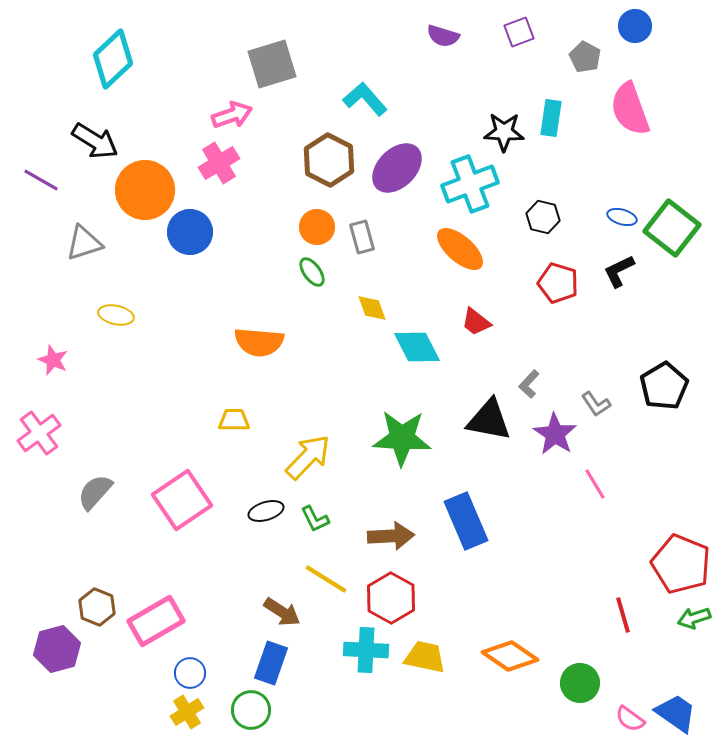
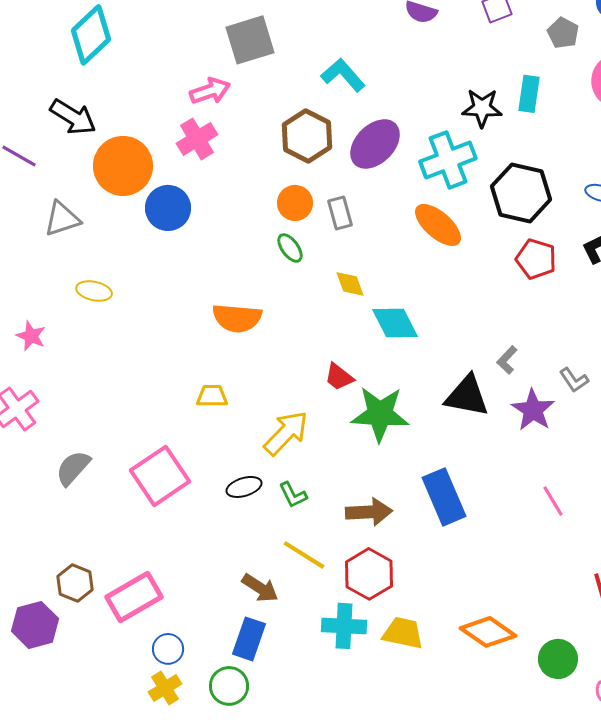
black hexagon: (543, 217) -> (521, 193), size x1.8
red trapezoid: (476, 322) -> (339, 377), moved
pink line: (595, 484) -> (553, 501), moved

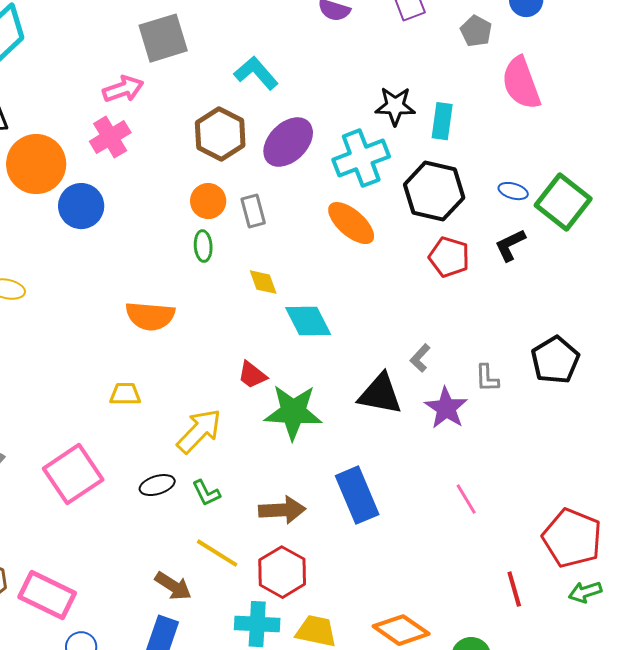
cyan rectangle: (529, 94) -> (442, 121), moved
green ellipse: (290, 248) -> (203, 246), turned 32
gray L-shape: (574, 380) -> (487, 378), turned 32
pink rectangle: (134, 597) -> (47, 595), turned 56

